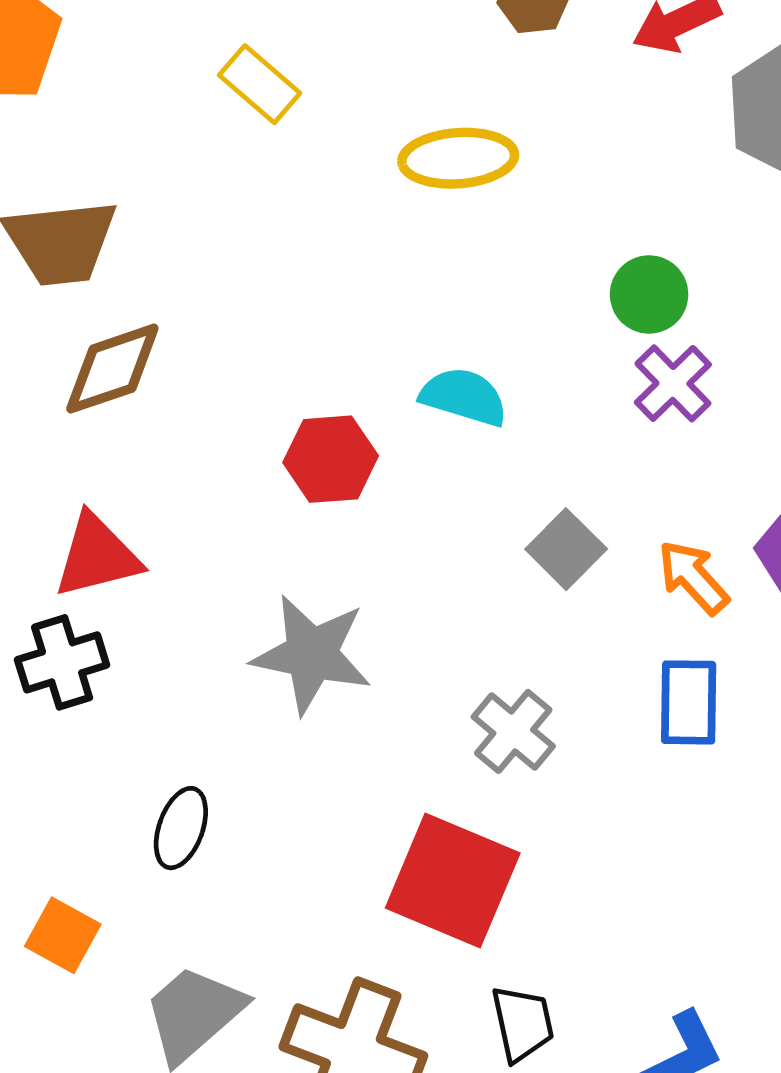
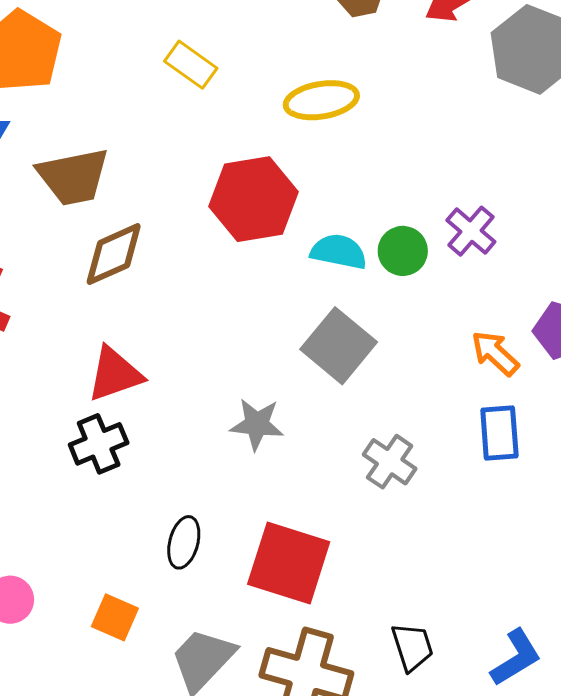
green circle: (649, 294) -> (403, 251), moved
red hexagon: (331, 459) -> (253, 199), moved, size x1.5
gray square: (566, 549) -> (339, 346), moved, size x1.5
gray star: (312, 654) -> (257, 424), size x0.7
red square: (453, 881) -> (289, 563), moved

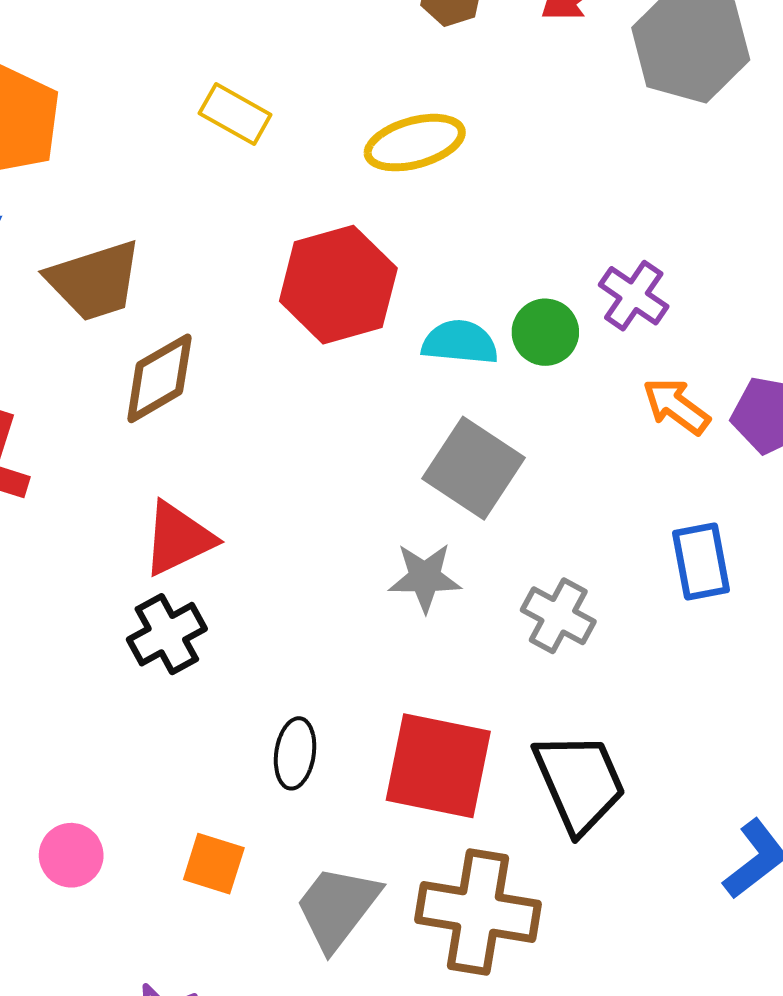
orange arrow: (495, 353) -> (676, 406), moved
gray star: (257, 424) -> (425, 577), moved
black trapezoid: (412, 647) -> (579, 782), moved, size x1.6

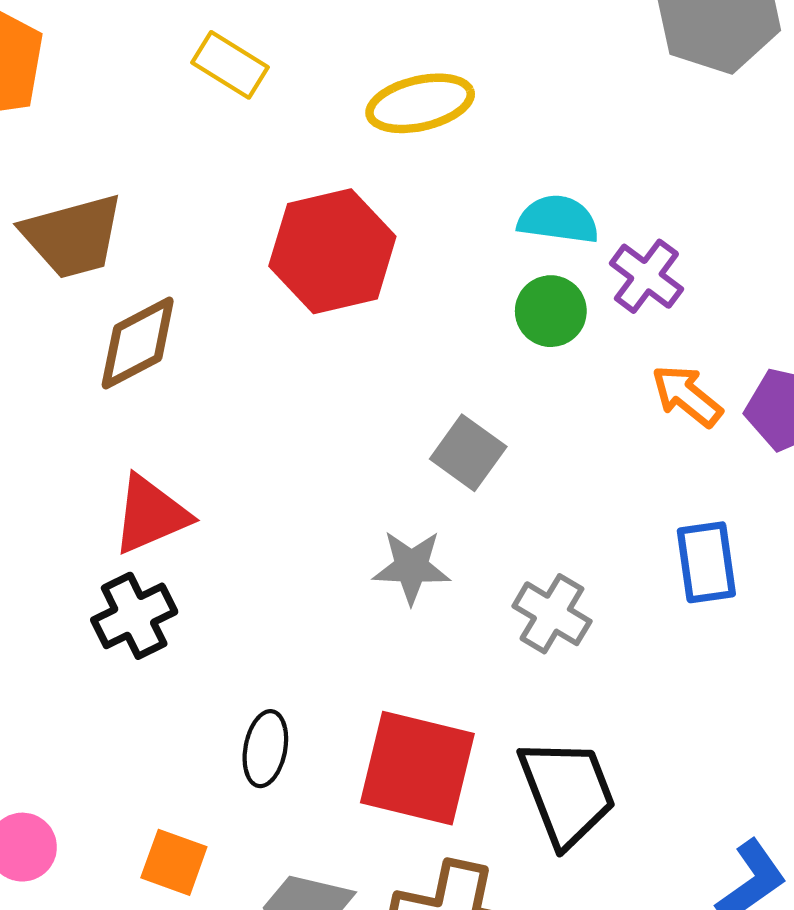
cyan semicircle: (460, 342) -> (558, 220), moved
gray square: (473, 468) -> (468, 453), size x0.7

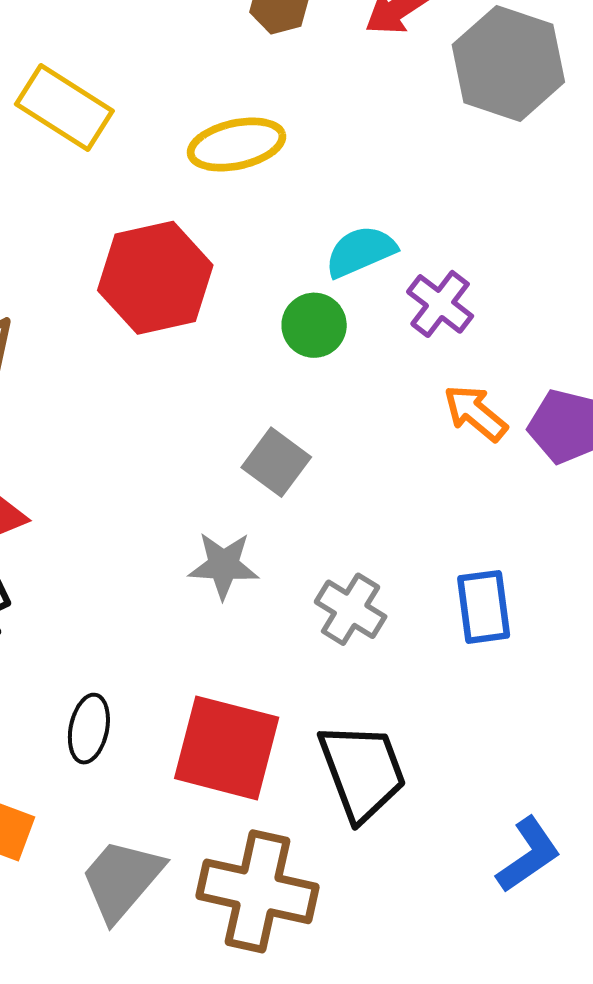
yellow rectangle: (230, 65) -> (64, 107), size x1.4
cyan semicircle: (558, 220) -> (361, 251), turned -32
green circle: (551, 311) -> (314, 325), moved
blue rectangle: (706, 562) -> (484, 607), moved

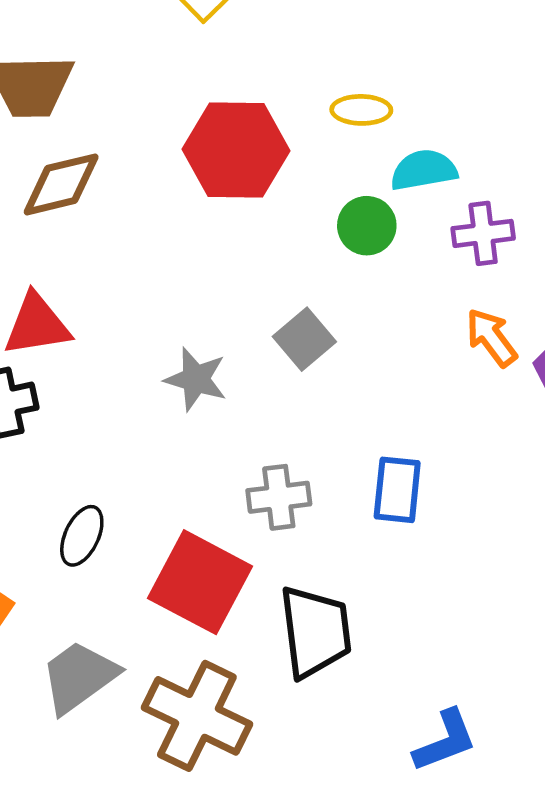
yellow ellipse: (237, 145) -> (361, 110), moved, size x0.7
purple cross: (440, 304) -> (483, 233), turned 32
gray star: (223, 565) -> (196, 379), moved
blue rectangle: (484, 607) -> (397, 490), moved
gray cross: (351, 609) -> (279, 497), moved, turned 38

